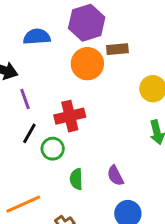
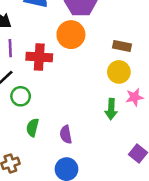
brown rectangle: (117, 49) -> (122, 46), moved
red cross: (70, 116) -> (39, 57), moved

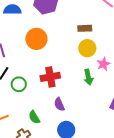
orange circle: (71, 35) -> (36, 39), moved
red cross: (39, 57) -> (50, 77), moved
green semicircle: (33, 127) -> (34, 117), moved, turned -32

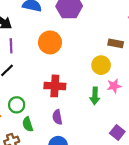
brown rectangle: (85, 28) -> (116, 43), moved
green circle: (19, 84) -> (17, 105), moved

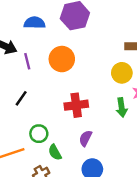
purple line: (11, 46) -> (27, 61), moved
purple semicircle: (57, 117) -> (85, 138), turned 48

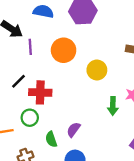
yellow circle: (122, 73) -> (97, 70), moved
red cross: (76, 105) -> (40, 92), moved
green semicircle: (55, 152) -> (51, 139), moved

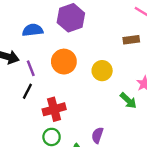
black line: (19, 81) -> (27, 91), moved
green arrow: (113, 106) -> (128, 101), turned -30

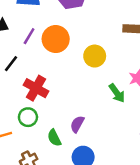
purple line: (31, 68) -> (29, 36), moved, turned 42
red cross: (54, 109) -> (36, 88), turned 35

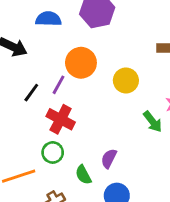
purple line: (29, 36) -> (58, 85), moved

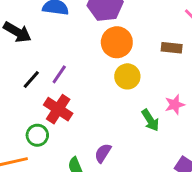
orange circle: (81, 63) -> (117, 42), moved
green circle: (53, 152) -> (37, 135), moved

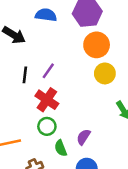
black line: (31, 80) -> (25, 75), turned -35
green circle: (37, 135) -> (47, 126), moved

